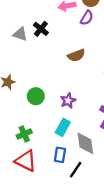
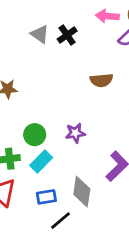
green circle: (36, 96) -> (35, 135), moved
cyan rectangle: (63, 127) -> (41, 162), moved
blue rectangle: (60, 155) -> (46, 197), turned 56

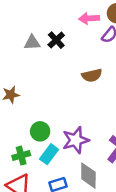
gray triangle: (40, 34) -> (32, 43), turned -30
purple star: (75, 133) -> (76, 140), moved, size x1.5

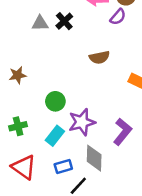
green circle: (40, 131) -> (55, 101), moved
green cross: (21, 156) -> (18, 126), moved

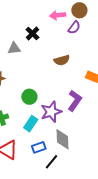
gray triangle: (40, 23) -> (14, 48), moved
purple L-shape: (123, 132) -> (75, 101), moved

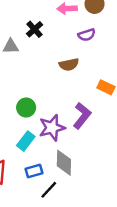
purple semicircle: (74, 28) -> (87, 35), moved, turned 32

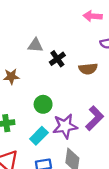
black cross: (35, 29) -> (57, 59), moved

